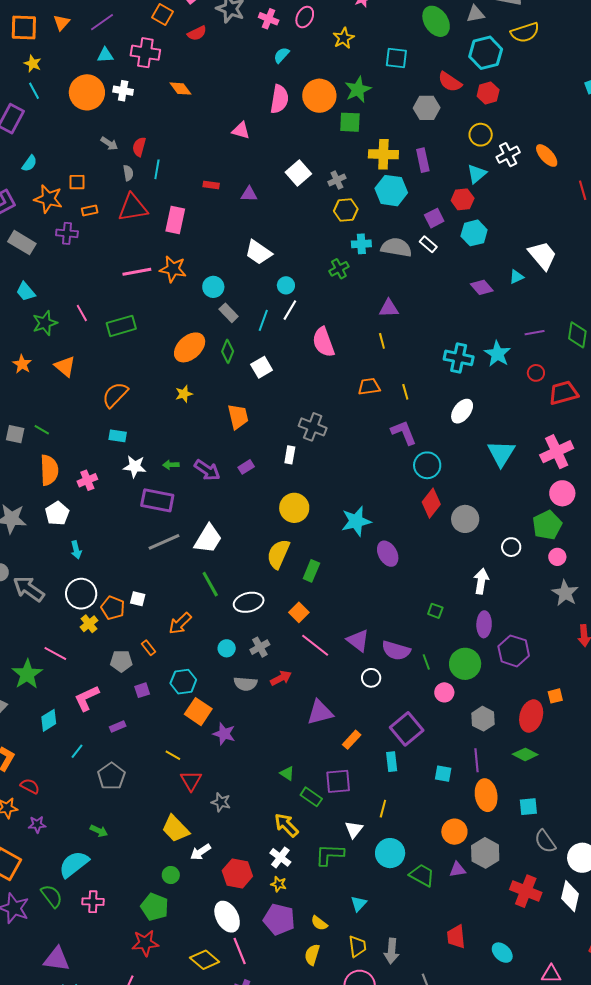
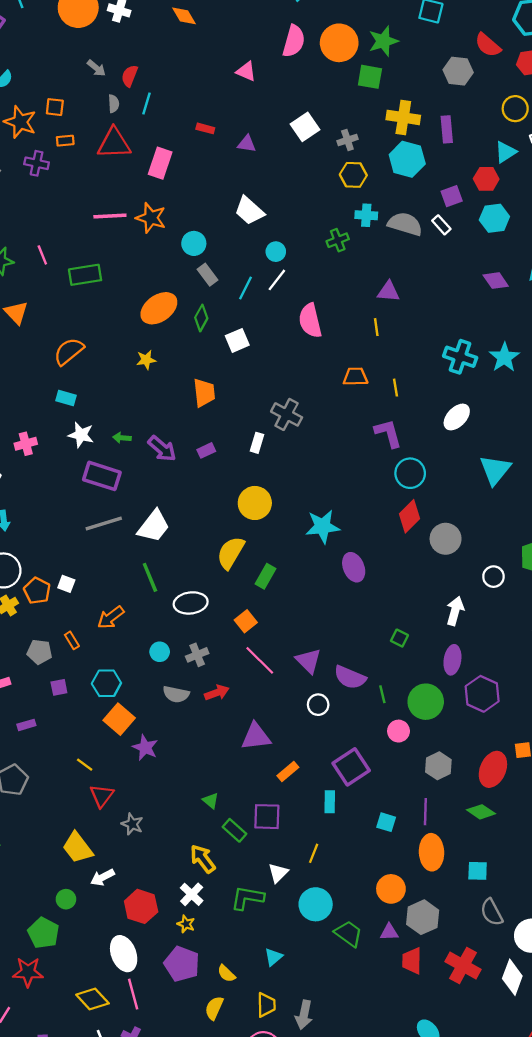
red trapezoid: (456, 937) -> (412, 961), moved

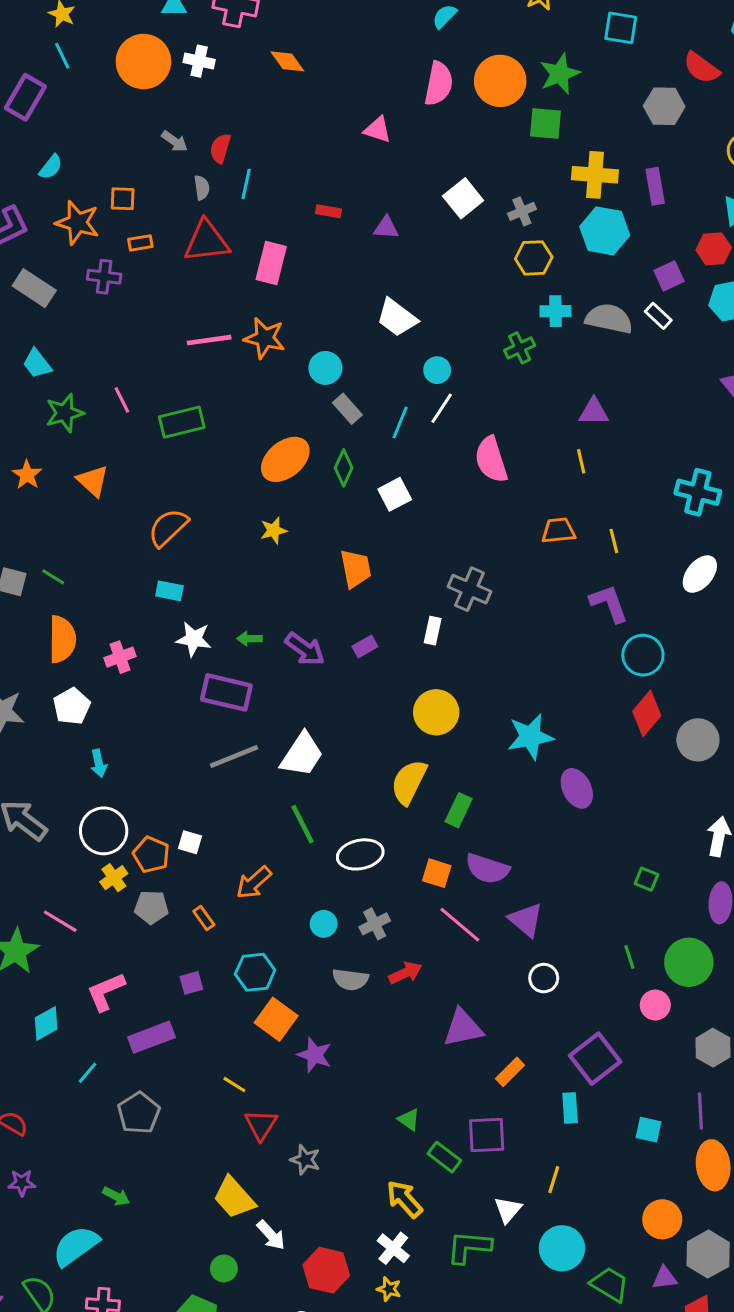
orange square: (246, 621) -> (437, 873), turned -30
gray pentagon: (39, 652) -> (151, 907), moved
purple semicircle: (350, 677) -> (487, 869), moved
purple rectangle: (26, 725) -> (151, 1037), size x1.8
white arrow: (103, 877) -> (271, 1235), turned -100

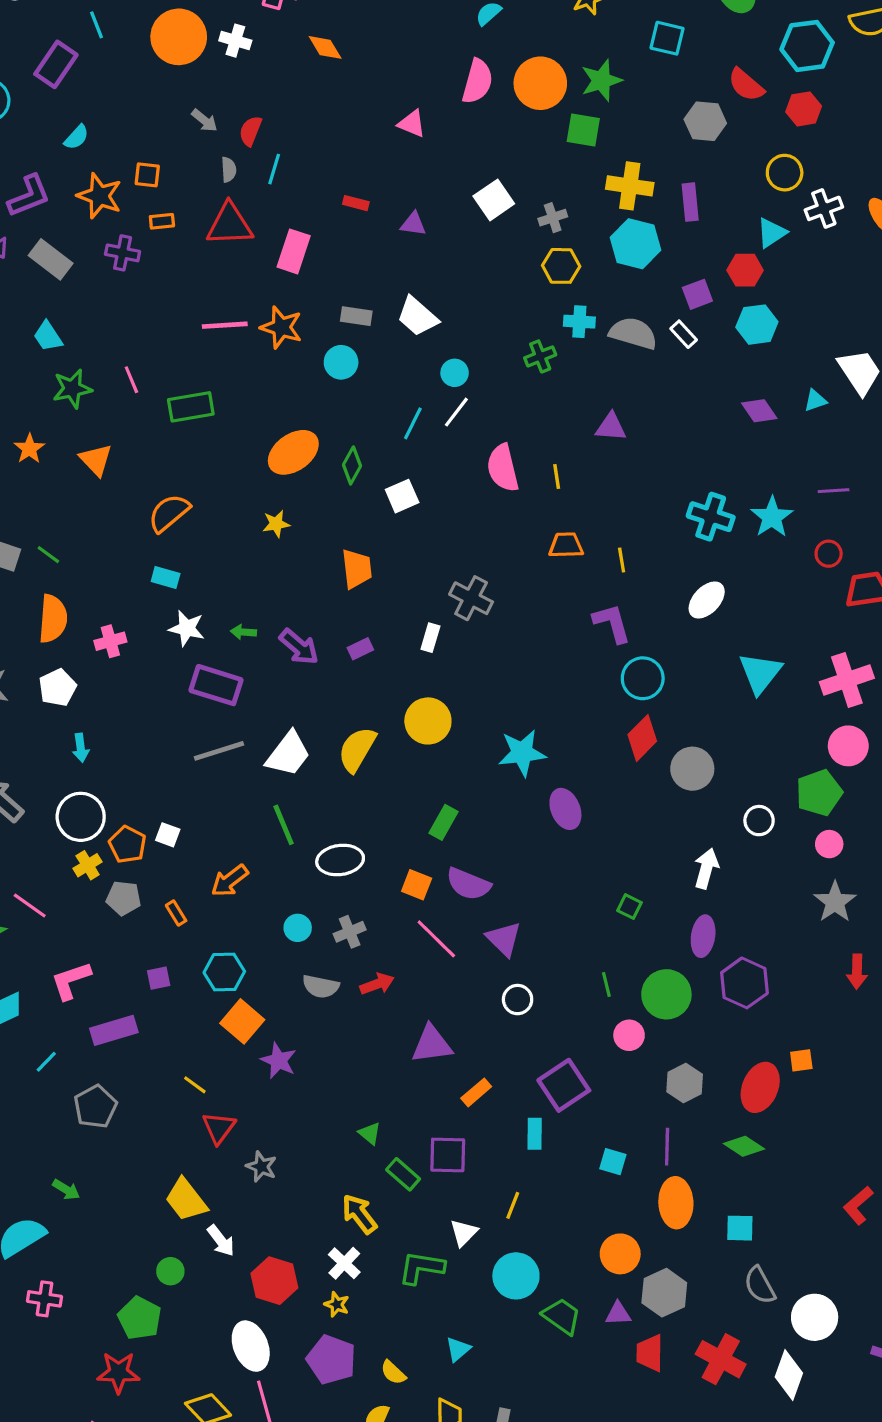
gray rectangle: (347, 409) -> (356, 316), moved, turned -44
yellow line: (581, 461) -> (557, 477), moved
yellow semicircle: (409, 782) -> (357, 749), moved

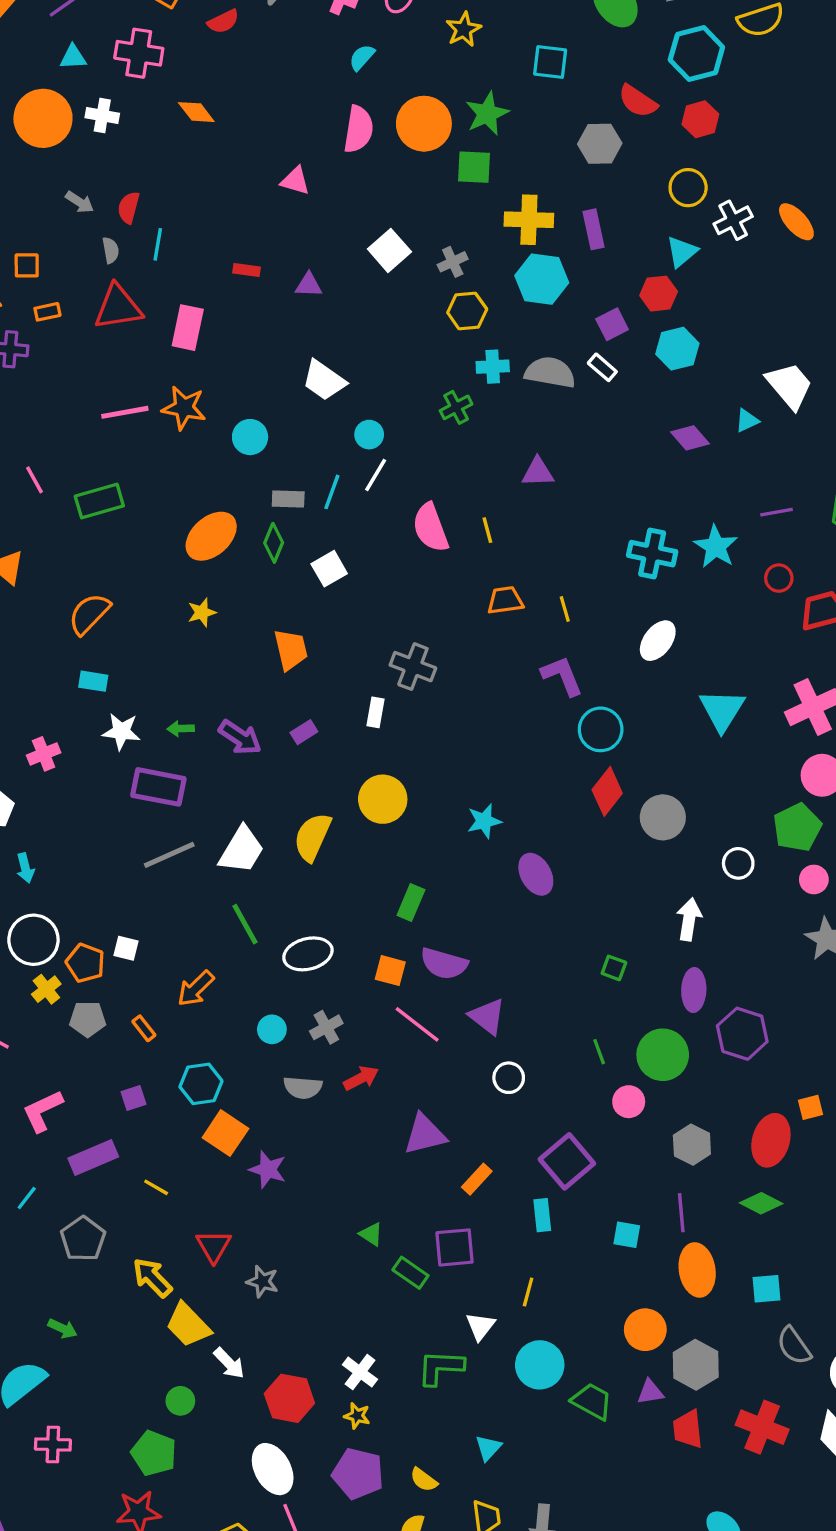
gray rectangle: (356, 316) -> (288, 499), moved
cyan star: (522, 753) -> (484, 821), size x0.7
yellow line: (195, 1085) -> (156, 1187), moved
yellow arrow: (359, 1214) -> (152, 1278), moved

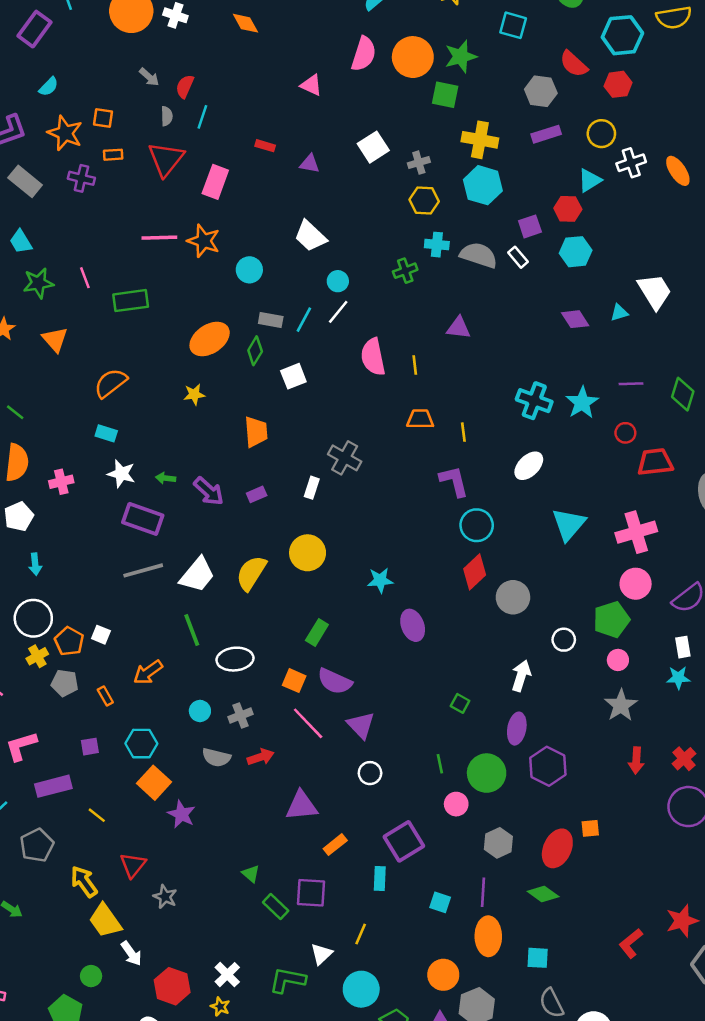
purple rectangle: (594, 229) -> (546, 134), moved, turned 76
red triangle: (118, 307) -> (166, 159), turned -51

